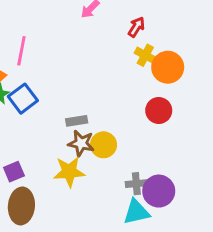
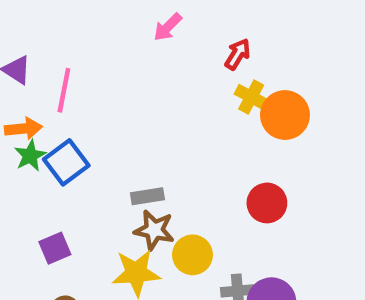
red circle: (159, 110) -> (267, 203), moved
yellow circle: (104, 145) -> (193, 255), moved
purple square: (14, 172) -> (55, 248), moved

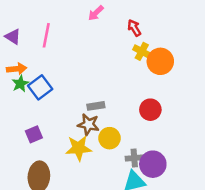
red arrow: (238, 54) -> (134, 28), turned -63
pink line: (64, 90) -> (46, 35), moved
gray rectangle: (147, 196) -> (96, 106), moved

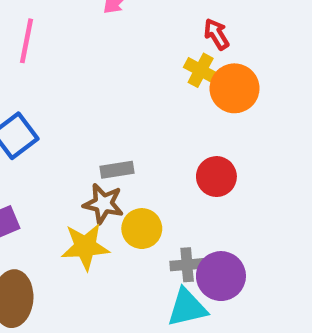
red arrow: (134, 28) -> (216, 34), moved

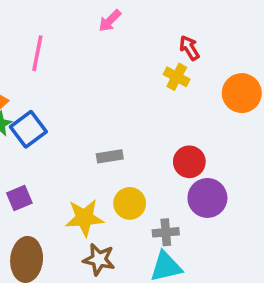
orange circle: (235, 88) -> (242, 93), moved
brown star: (103, 204) -> (99, 259), moved
purple circle: (221, 276) -> (207, 198), moved

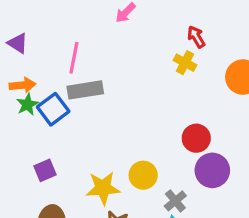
pink line: (37, 53) -> (74, 58), moved
gray rectangle: (110, 156) -> (85, 90), moved, size x1.5
gray cross: (166, 232) -> (175, 201), turned -35

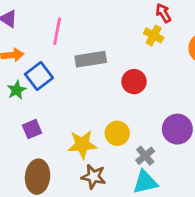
gray rectangle: (85, 90) -> (91, 59), moved
green star: (27, 104) -> (17, 90), moved
red circle: (196, 138) -> (134, 82), moved

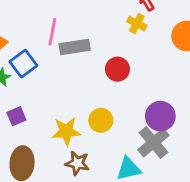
pink line: (57, 31) -> (52, 32), moved
gray cross: (145, 156) -> (153, 142), moved, size x1.6

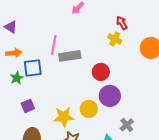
blue square: (23, 64) -> (33, 68), turned 30
purple circle: (160, 116) -> (110, 96), moved
gray cross: (153, 142) -> (127, 125), size x0.6

